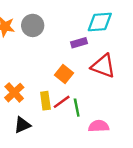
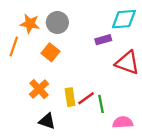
orange square: (64, 74) -> (50, 52), moved
black triangle: (22, 125) -> (47, 121), turned 42

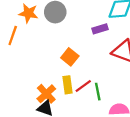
orange square: (50, 52) -> (70, 57), moved
orange cross: (39, 89) -> (46, 94), moved

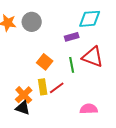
green line: (98, 92) -> (72, 65), moved

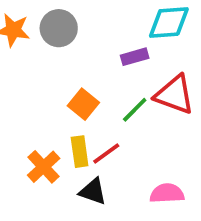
green line: (72, 65) -> (135, 110), turned 56
black triangle: (23, 108) -> (93, 191), moved

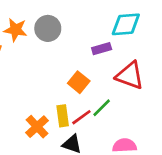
orange square: (83, 104) -> (79, 82), moved
green line: (135, 110) -> (102, 108), moved

